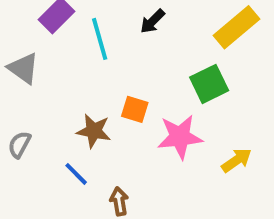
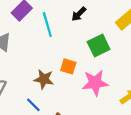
green square: (209, 84) -> (99, 45), moved

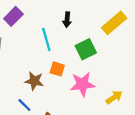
black arrow: (79, 14) -> (67, 20), turned -40
cyan line: (47, 25) -> (46, 39), moved

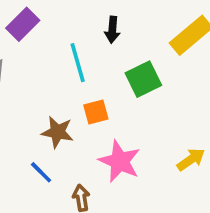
orange square: (57, 69) -> (96, 112), turned -32
pink star: (82, 84) -> (120, 161), moved, turned 30

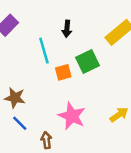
orange square: (96, 112) -> (63, 72), moved
brown star: (57, 132) -> (15, 98), moved

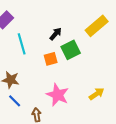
black arrow: (67, 29) -> (56, 34), moved, turned -144
cyan line: (44, 51) -> (22, 44), moved

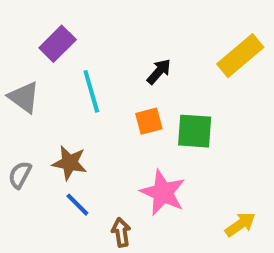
green square: (71, 50) -> (195, 131), moved, turned 30
yellow arrow: (97, 94) -> (240, 224), moved

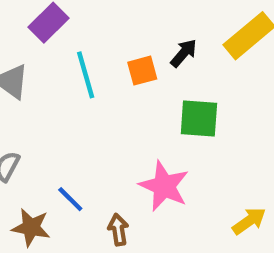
black arrow: (159, 71) -> (184, 53), moved
orange square: (149, 121) -> (142, 71), moved
brown star: (70, 163) -> (31, 228), moved

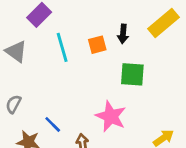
black arrow: (184, 53) -> (123, 34), turned 144

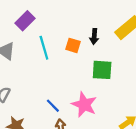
orange square: (97, 45) -> (73, 45), turned 32
blue line: (53, 124) -> (53, 106), moved

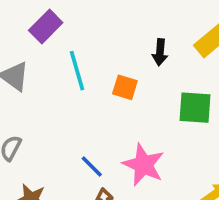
orange square: (73, 45) -> (125, 87), moved
green square: (102, 70) -> (195, 108), moved

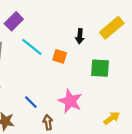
cyan line: (77, 71) -> (32, 47), turned -35
blue line: (92, 167) -> (31, 102), moved

